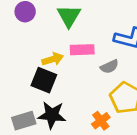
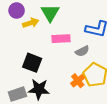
yellow arrow: (53, 59) -> (31, 23), moved
orange cross: (101, 121) -> (78, 81), moved

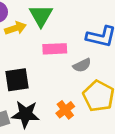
black square: (32, 63) -> (17, 80), turned -30
orange cross: (78, 81) -> (65, 110), moved

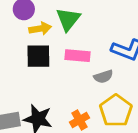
black square: (17, 80) -> (38, 56), moved

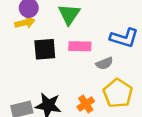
yellow arrow: (40, 29) -> (25, 22), moved

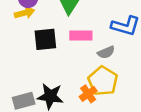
yellow pentagon: (118, 93) -> (103, 81), moved

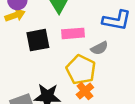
yellow pentagon: (103, 81) -> (81, 70), moved

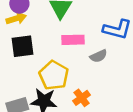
black square: (38, 40) -> (22, 46), moved
yellow pentagon: (81, 70) -> (54, 75), moved

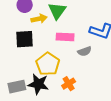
yellow arrow: (16, 18) -> (39, 19), moved

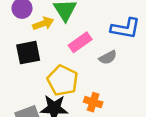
pink rectangle: (65, 37) -> (80, 42), turned -30
orange cross: (69, 84) -> (93, 102), turned -32

